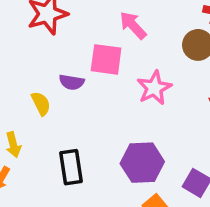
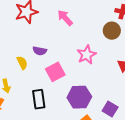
pink arrow: (133, 25) -> (65, 18), moved
pink square: (106, 59) -> (55, 72), moved, turned -36

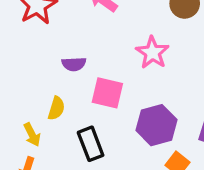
yellow semicircle: (22, 63) -> (56, 108), moved, turned 56
pink square: (55, 72) -> (107, 93), turned -36

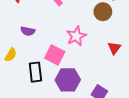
pink square: (107, 93) -> (55, 55), moved
black rectangle: (91, 144) -> (35, 72), moved

